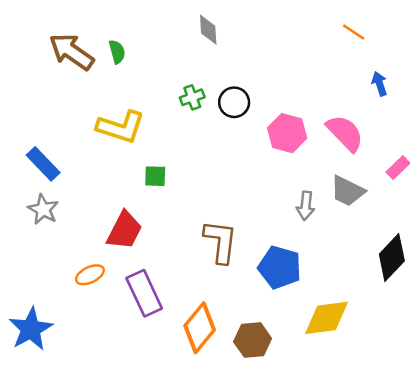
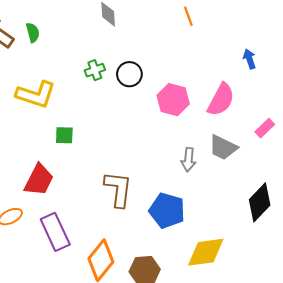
orange line: (354, 32) -> (188, 16), moved, turned 36
pink semicircle: (345, 133) -> (221, 100), turned 72

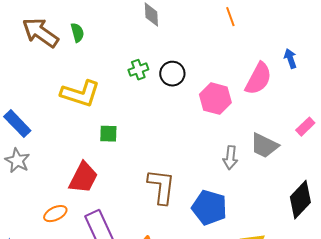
pink semicircle: (221, 100) -> (258, 79), moved

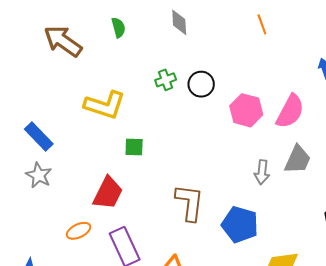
green semicircle: (77, 33) -> (118, 28), moved
pink semicircle: (258, 79) -> (290, 111), moved
gray trapezoid: (264, 146) -> (298, 160), turned -92

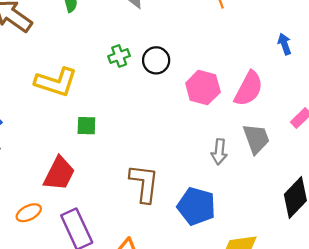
gray trapezoid: (298, 160) -> (256, 139), turned -44

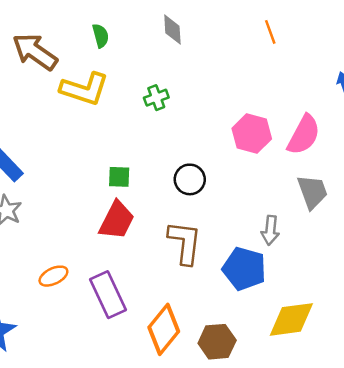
black circle: (156, 60) -> (190, 179), moved
yellow L-shape: (56, 82) -> (84, 89), moved
gray arrow: (219, 152) -> (270, 230), moved
red trapezoid: (59, 174) -> (117, 220), moved

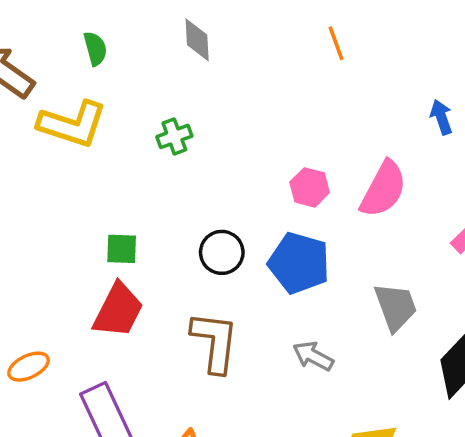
pink hexagon: (252, 134) -> (310, 187), size x0.7
gray trapezoid: (312, 192) -> (396, 307), moved
gray arrow: (270, 230) -> (313, 356), moved, turned 112
blue pentagon: (244, 269) -> (299, 263), moved
orange ellipse: (53, 276) -> (29, 367), moved

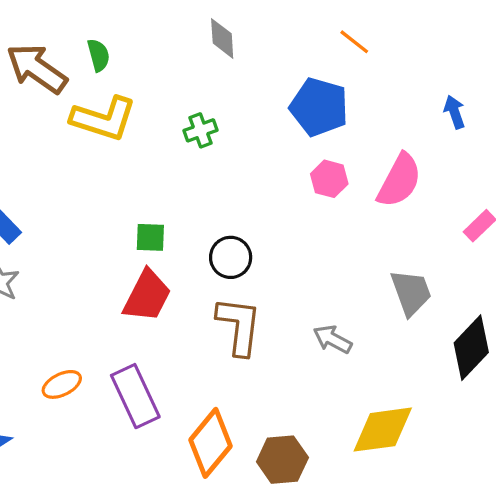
orange line: (336, 43) -> (354, 42), turned -32
green semicircle: (95, 49) -> (99, 55), moved
black circle: (222, 252) -> (231, 257), moved
blue pentagon: (299, 263) -> (319, 107), moved
orange ellipse: (29, 367) -> (62, 384), moved

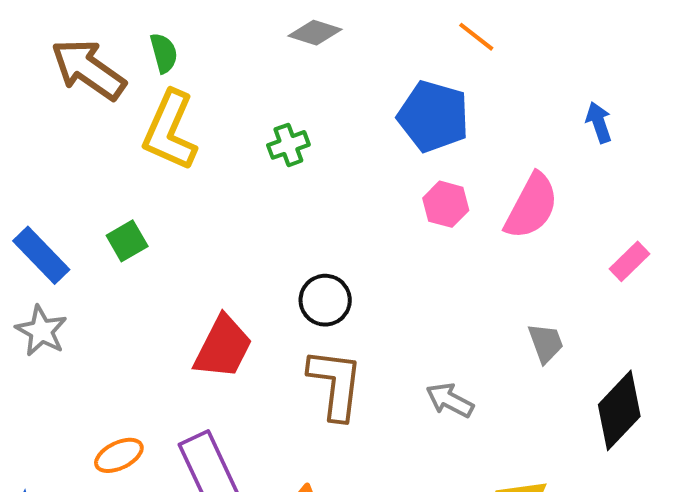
gray diamond: (222, 38) -> (315, 33), turned -69
yellow L-shape: (104, 119) -> (170, 131), turned 96
green square: (150, 237) -> (127, 241), moved, turned -32
gray trapezoid: (411, 292) -> (546, 343), size x0.7

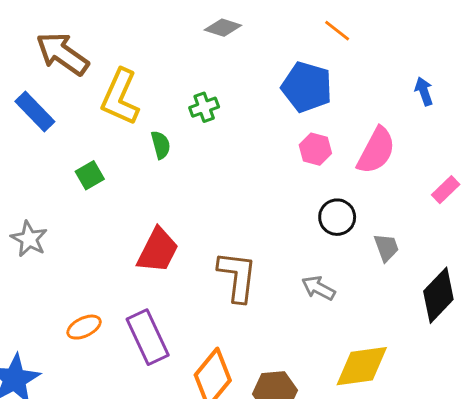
green semicircle: (164, 53) -> (161, 145), moved
blue rectangle: (41, 255) -> (35, 112), moved
black circle: (325, 300) -> (337, 217), moved

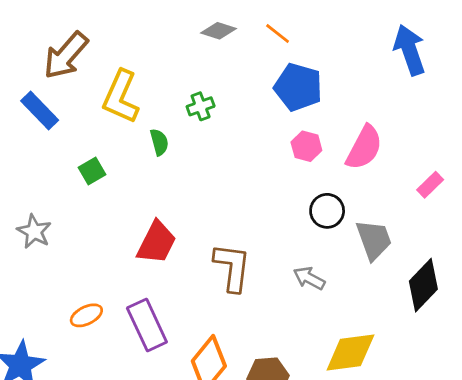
orange line: (337, 31) -> (278, 33), moved
brown arrow: (62, 54) -> (66, 55), turned -84
blue arrow: (424, 91) -> (410, 50), moved, size x1.8
gray trapezoid: (386, 248) -> (374, 240), size x1.5

